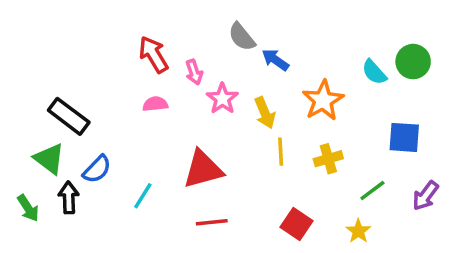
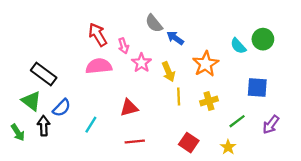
pink semicircle: (155, 104) -> (99, 66), size x1.6
red triangle: (203, 169) -> (129, 108), size x0.7

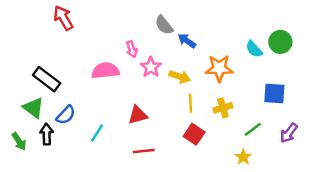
red arrow: (98, 35) -> (63, 18), moved
orange star: (206, 64) -> (219, 68), turned 30
yellow arrow: (168, 72) -> (180, 77), turned -48
red square: (189, 143) -> (194, 134), moved

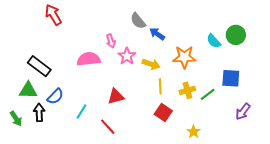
green triangle: (33, 108) -> (28, 90), turned -36
green line: (253, 129) -> (208, 94), moved
red line: (144, 151) -> (108, 127), moved, turned 54
yellow star: (243, 157) -> (193, 132), moved

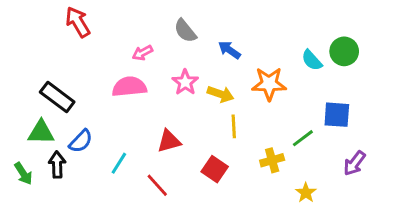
gray semicircle: (138, 21) -> (185, 31), moved
pink arrow: (111, 41) -> (143, 53), moved, turned 80
yellow cross: (187, 90) -> (272, 160), moved
red square: (163, 113) -> (215, 169), moved
yellow star: (193, 132) -> (306, 193), moved

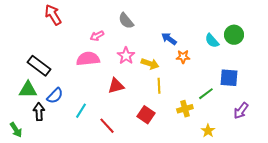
blue arrow: (229, 50) -> (169, 39), moved
orange star: (269, 84) -> (183, 57), size x0.6
red triangle: (169, 141) -> (116, 86), moved
green arrow: (23, 174) -> (16, 130), moved

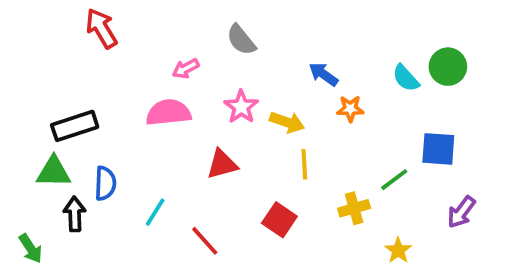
black rectangle: (39, 66) -> (75, 126), turned -55
blue semicircle: (55, 96) -> (105, 183), turned -42

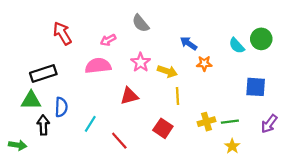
red arrow: (101, 28) -> (62, 33), moved
green line: (394, 180) -> (230, 122), moved, turned 30
green arrow: (31, 248) -> (18, 145), turned -48

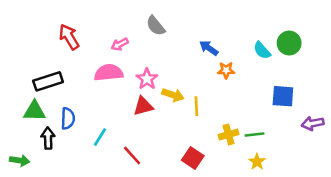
pink star: (141, 62) -> (147, 79), moved
yellow arrow: (167, 71) -> (173, 95), moved
purple arrow: (269, 124) -> (313, 123), moved, turned 42
red square: (163, 128) -> (193, 158), moved

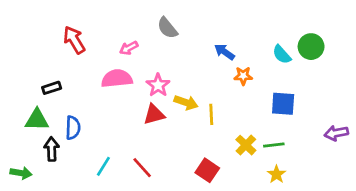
black rectangle: (48, 81) -> (52, 88), size x0.6
blue square: (283, 96) -> (283, 104), moved
yellow cross: (229, 135) -> (246, 145), turned -30
cyan line: (100, 137) -> (103, 166), moved

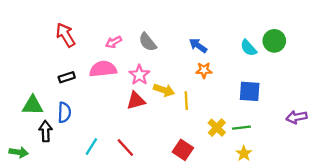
gray semicircle: (167, 28) -> (148, 42), moved
orange star: (243, 76) -> (204, 70), moved
black rectangle: (52, 88) -> (67, 77), moved

